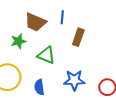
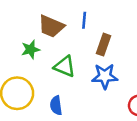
blue star: (74, 80) -> (105, 76), moved

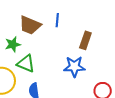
brown rectangle: (104, 45) -> (85, 40), moved
green triangle: (65, 66) -> (26, 64), moved

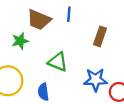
green triangle: (26, 64) -> (58, 62), moved
blue star: (74, 67) -> (95, 80), moved

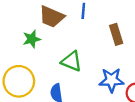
brown rectangle: (100, 36) -> (116, 34), turned -36

